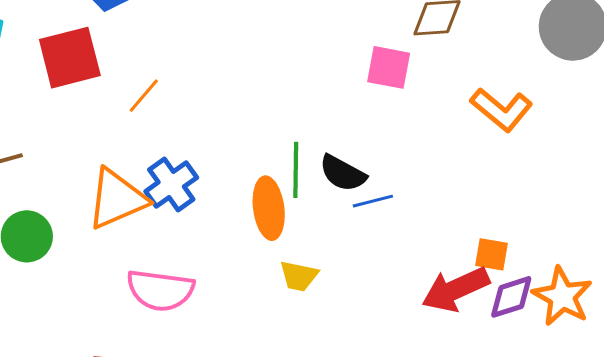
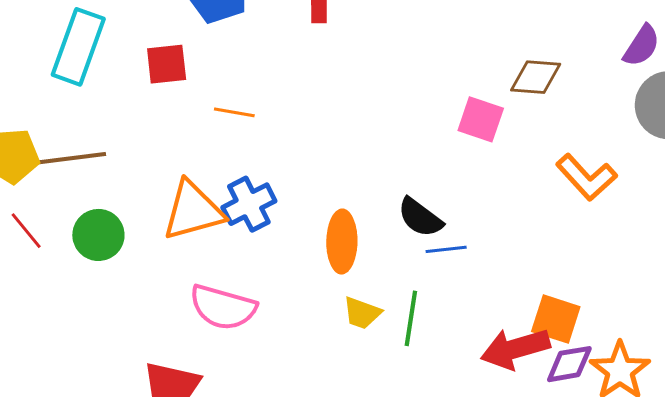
red square: (70, 58) -> (167, 64), size x0.7
orange line: (144, 96) -> (234, 112), turned 51
green line: (296, 170) -> (411, 318), moved
orange square: (491, 254) -> (556, 319), size x1.4

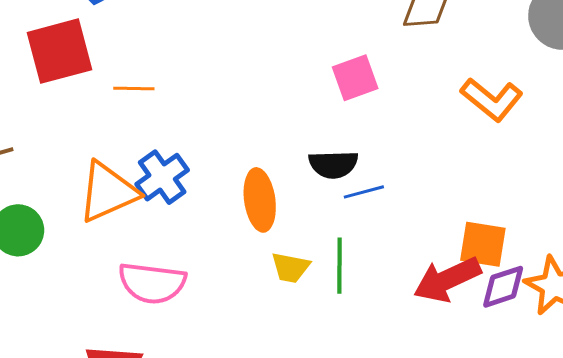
red square: (167, 64) -> (60, 51), size x1.5
pink square: (481, 119) -> (355, 78), moved, turned -30
black semicircle: (420, 217) -> (333, 164), turned -30

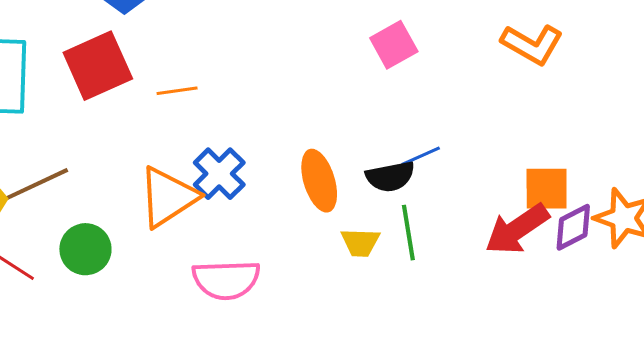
black semicircle: (333, 164) -> (390, 177), moved

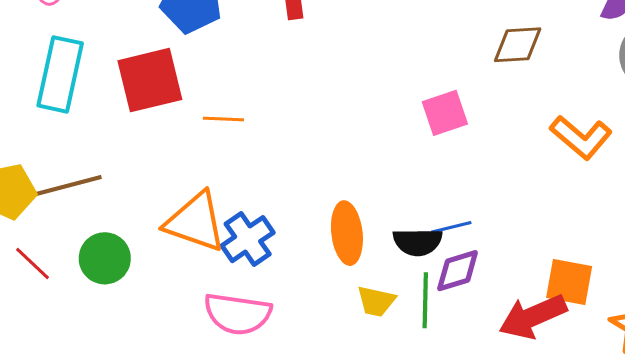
blue cross: (219, 174) -> (248, 239), moved
orange triangle: (168, 197) -> (195, 222), turned 42
purple diamond: (573, 227) -> (458, 271), moved

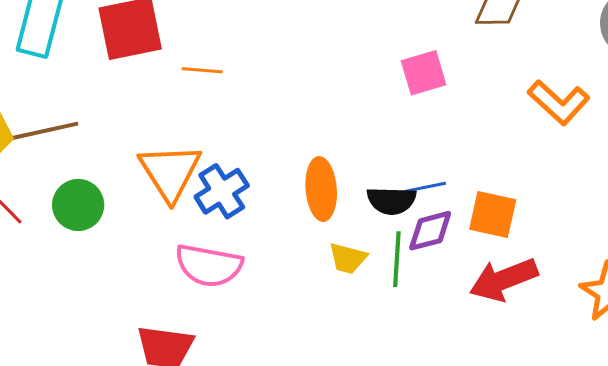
orange triangle: (195, 222) -> (170, 172), turned 36
orange square: (569, 282) -> (493, 215), moved

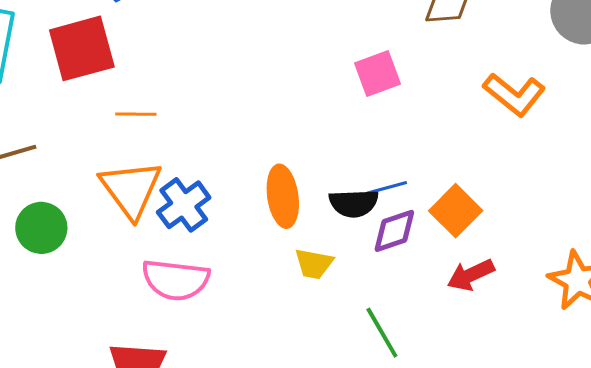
orange line: (202, 70) -> (136, 114), moved
orange square: (493, 215) -> (456, 211), turned 36
green line: (397, 259) -> (382, 333), moved, turned -30
red arrow: (504, 280) -> (471, 275), size x0.7

